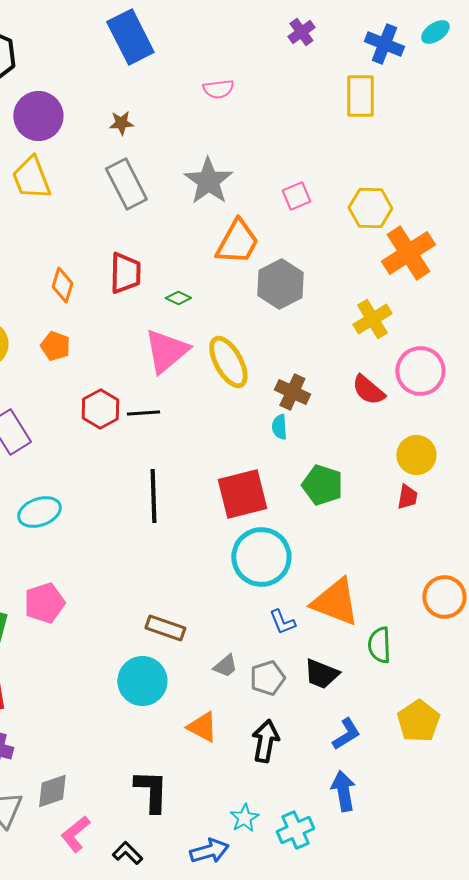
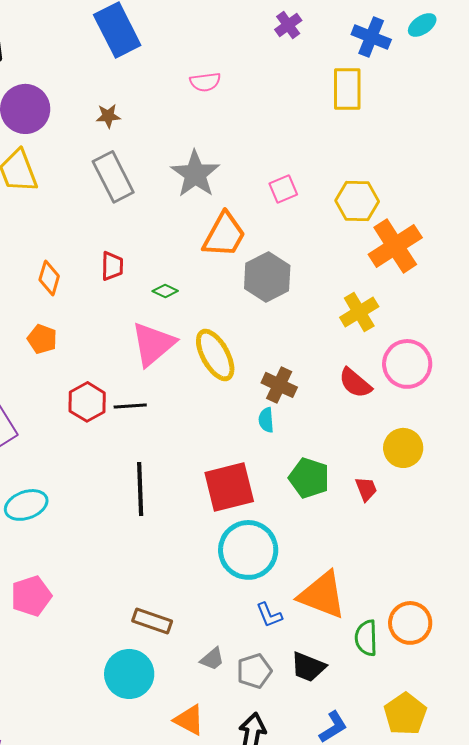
red trapezoid: (125, 273) -> (112, 266), size x0.7
red trapezoid: (407, 497) -> (366, 489), moved, turned -32
orange circle: (444, 597) -> (410, 623), moved

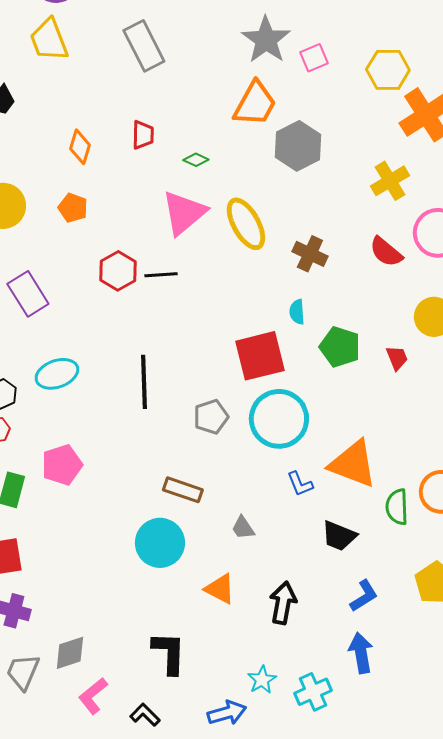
gray star: (195, 174) -> (266, 40), moved
cyan semicircle: (266, 420) -> (297, 312), moved
black line: (140, 489) -> (144, 382), moved
gray trapezoid: (212, 659) -> (243, 528), turned 96
gray pentagon: (254, 671) -> (211, 417), moved

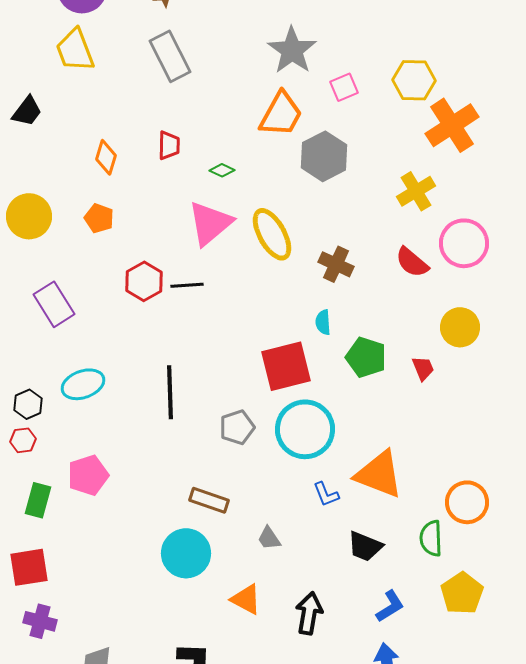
pink square: (314, 58) -> (344, 87), moved
green semicircle: (397, 507) -> (431, 538), moved

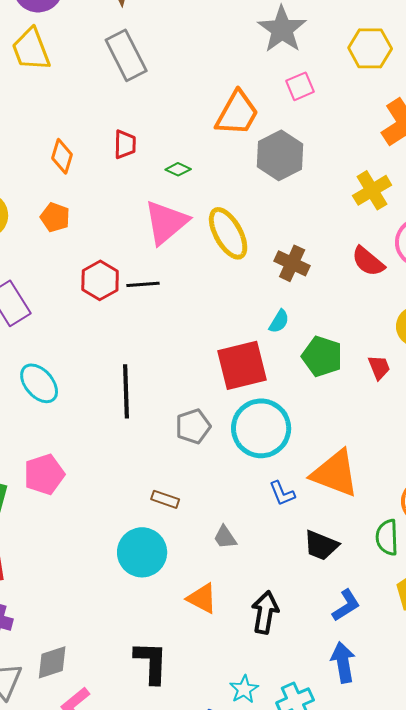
gray star: (292, 50) -> (282, 29), moved
yellow hexagon: (414, 80) -> (370, 48), moved
cyan semicircle: (323, 322) -> (279, 321), turned -145
cyan ellipse: (83, 384) -> (39, 383), turned 69
brown rectangle: (209, 500) -> (165, 499), size x0.7

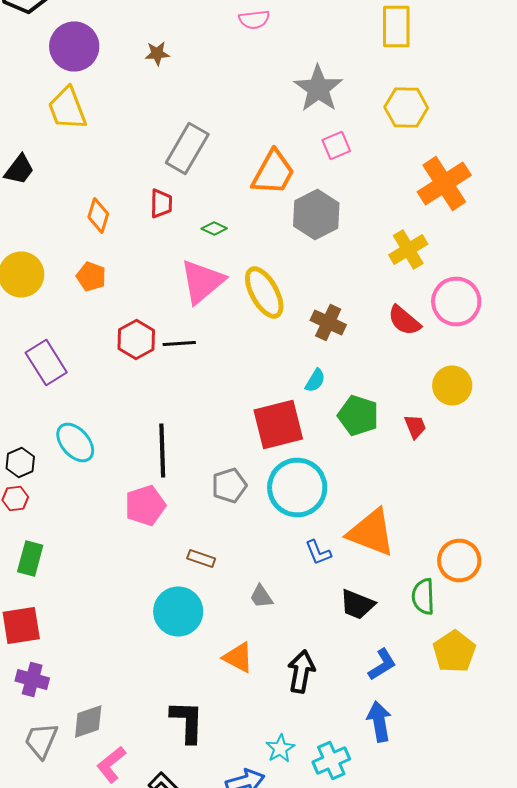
gray rectangle: (126, 55) -> (187, 148), moved, turned 57
pink pentagon: (44, 474) -> (145, 506), moved

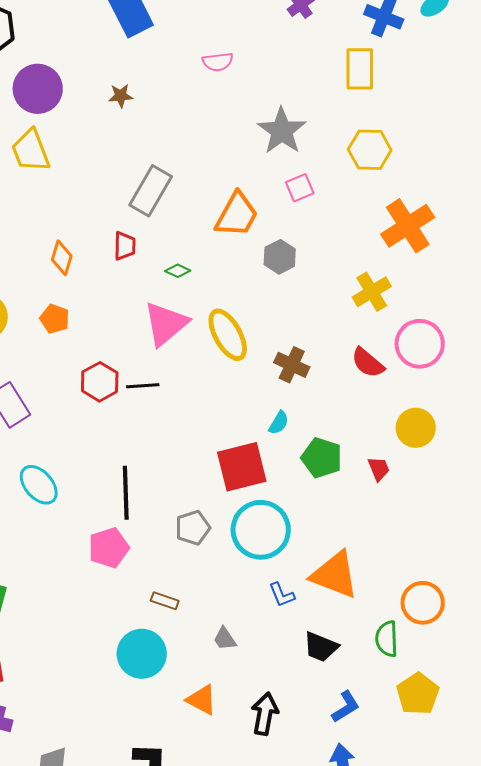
gray hexagon: (316, 214) -> (280, 257), size x0.7

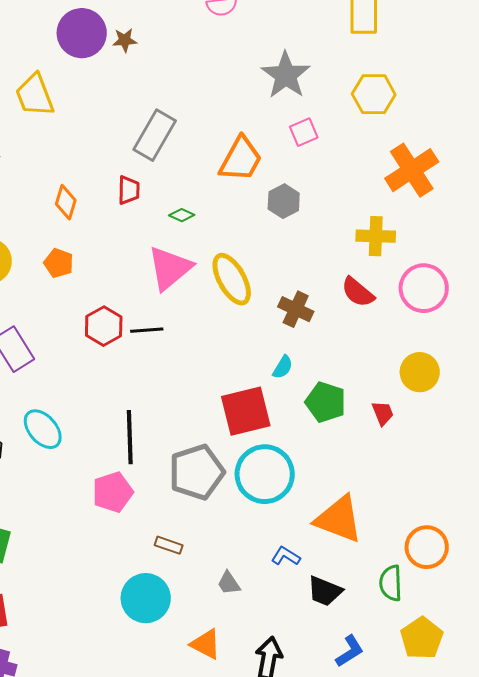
purple circle: (38, 89) -> (82, 33), moved
yellow cross: (372, 292) -> (376, 236), turned 33
red semicircle: (368, 363) -> (358, 292), moved
gray pentagon: (193, 528) -> (197, 472), size x1.6
blue L-shape: (282, 595) -> (286, 556), moved, turned 144

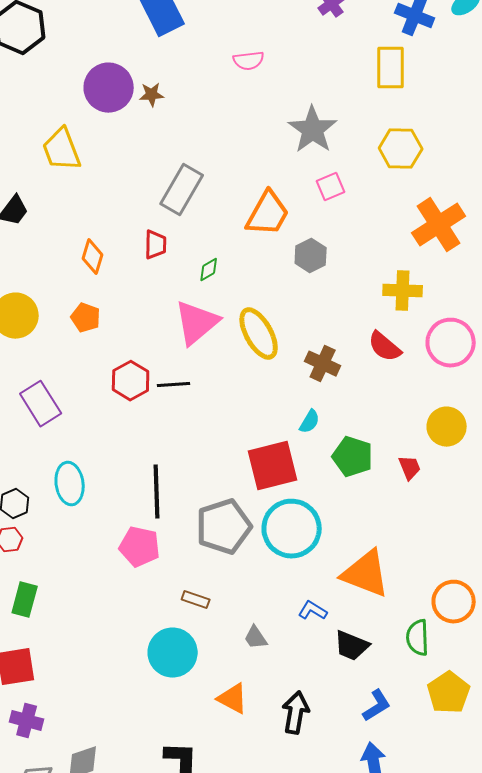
green diamond: (182, 215) -> (209, 270), turned -55
cyan ellipse: (43, 429) -> (70, 484), turned 33
pink pentagon: (113, 492) -> (140, 547), turned 30

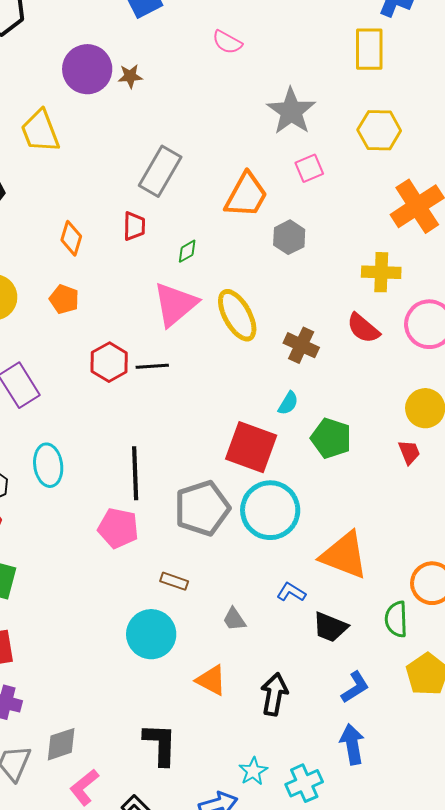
pink semicircle: (249, 61) -> (227, 42), turned 36
red square: (273, 466) -> (251, 447), turned 34
red trapezoid: (410, 468) -> (409, 452), moved

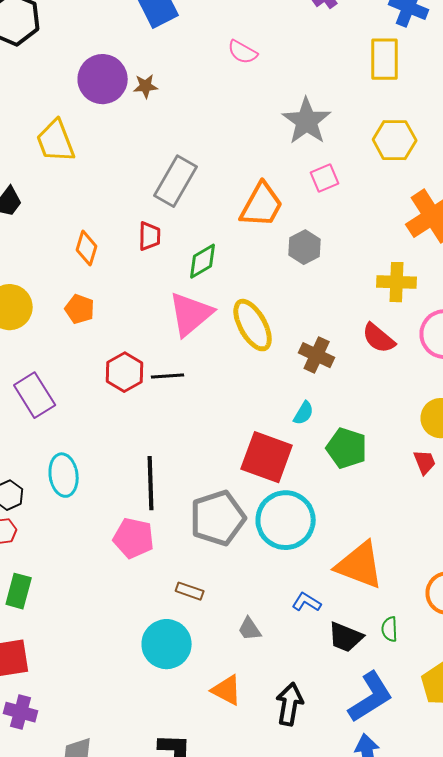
green diamond: (187, 251) -> (203, 261), size x1.5
green semicircle: (396, 619) -> (390, 629), moved, size x0.7
blue L-shape: (355, 687) -> (371, 697), size x1.6

